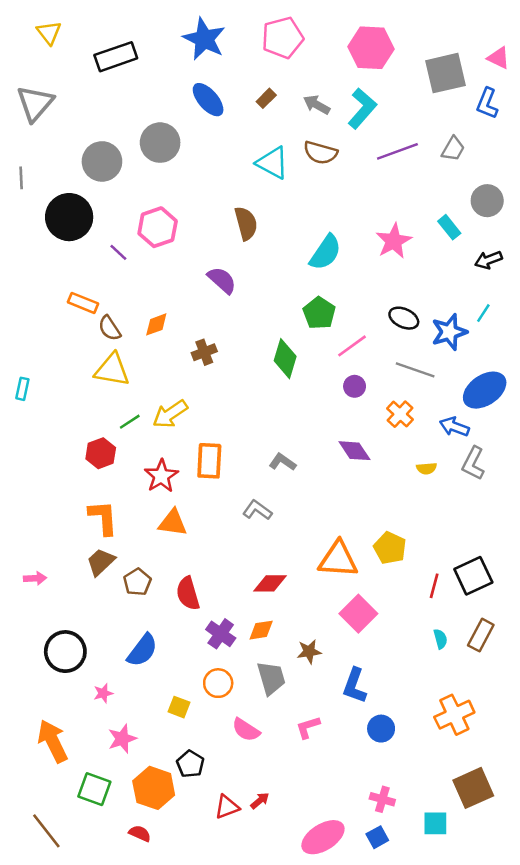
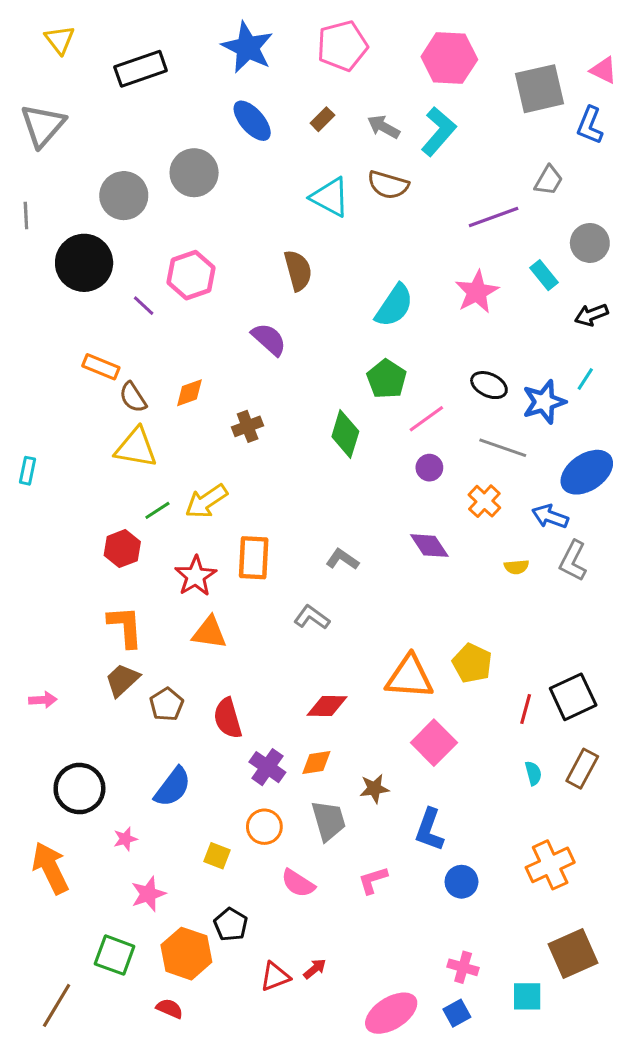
purple line: (397, 151) -> (494, 217), moved
orange arrow: (53, 741) -> (50, 868), moved
brown line: (46, 831) -> (57, 1005), turned 69

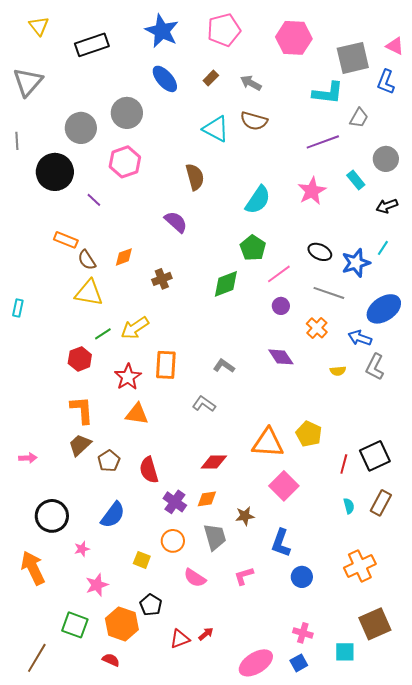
cyan L-shape: (439, 131) -> (328, 93), moved, turned 56
pink hexagon: (191, 275) -> (125, 162), moved
green diamond: (345, 434) -> (226, 284), turned 52

